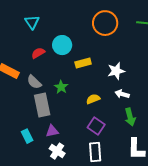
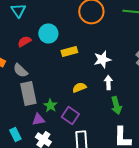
green star: (61, 87) -> (50, 106), moved
white arrow: (122, 94) -> (108, 82), turned 72
purple square: (96, 126) -> (70, 116), moved
cyan rectangle: (27, 136) -> (15, 134), moved

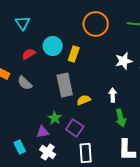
yellow rectangle: (69, 52) -> (74, 54), moved, turned -56
white star: (102, 60) -> (124, 61), moved
gray rectangle: (28, 94) -> (65, 85), moved

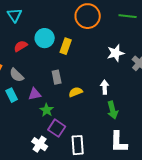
gray rectangle: (65, 85) -> (57, 77), size x0.6
purple square: (75, 128) -> (57, 128), moved
purple triangle: (43, 132) -> (35, 94), moved
cyan rectangle: (20, 147) -> (12, 95), moved

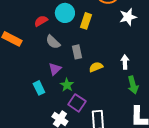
white star: (116, 53) -> (128, 17), moved
gray semicircle: (17, 75) -> (53, 42), moved
purple triangle: (35, 94) -> (55, 69), turned -32
cyan rectangle: (12, 95) -> (39, 88), moved

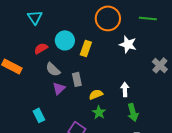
white star: (128, 17) -> (128, 44), turned 30
purple triangle: (55, 69) -> (59, 88), moved
green star: (67, 85) -> (99, 112), moved

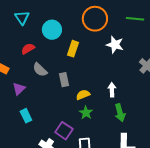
cyan circle: (65, 40) -> (52, 30), moved
purple triangle: (59, 88) -> (19, 89), moved

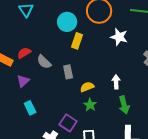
cyan circle: (52, 30) -> (67, 22), moved
red semicircle: (28, 49) -> (24, 53), moved

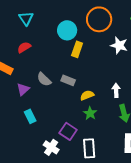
red semicircle: (24, 53) -> (24, 47), moved
gray semicircle: (44, 62) -> (44, 79), moved
gray rectangle: (68, 72) -> (68, 80), turned -56

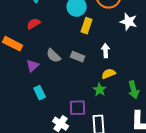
white arrow: (116, 90) -> (106, 51), moved
yellow semicircle: (87, 95) -> (109, 74), moved
purple square: (68, 131) -> (78, 108), turned -36

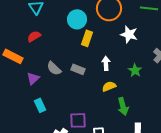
green star: (100, 90) -> (135, 70), moved
green arrow: (134, 90) -> (123, 106), moved

